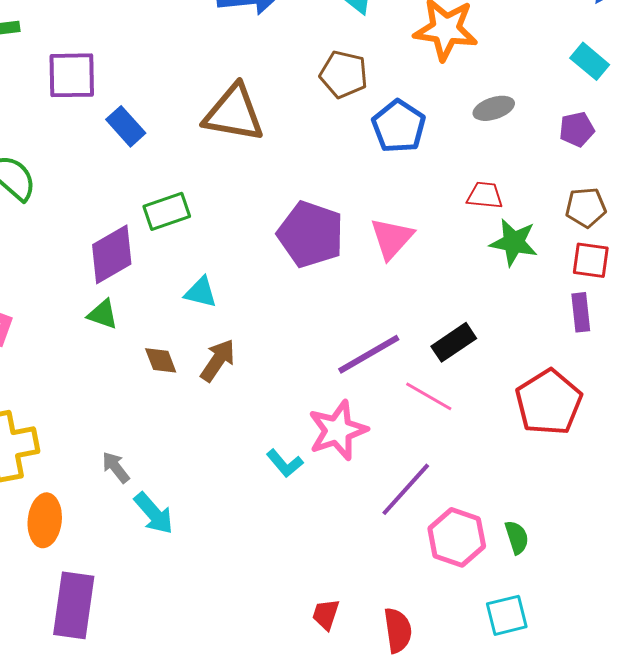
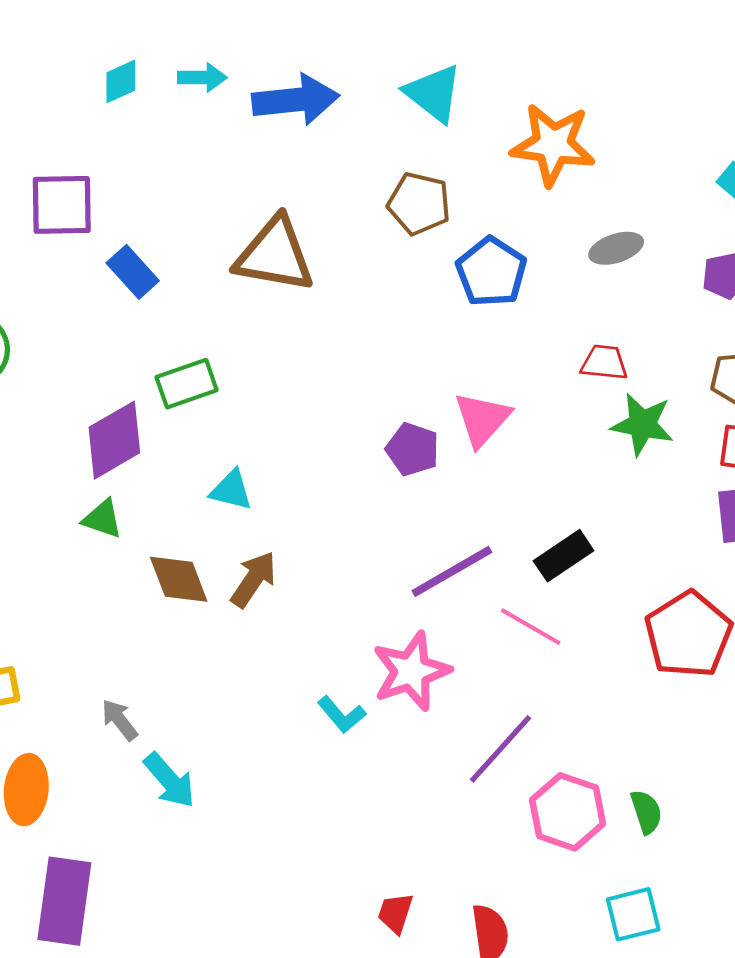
purple pentagon: (311, 234) -> (413, 449), moved, size x0.6
brown diamond: (161, 360) -> (179, 579), size x1.4

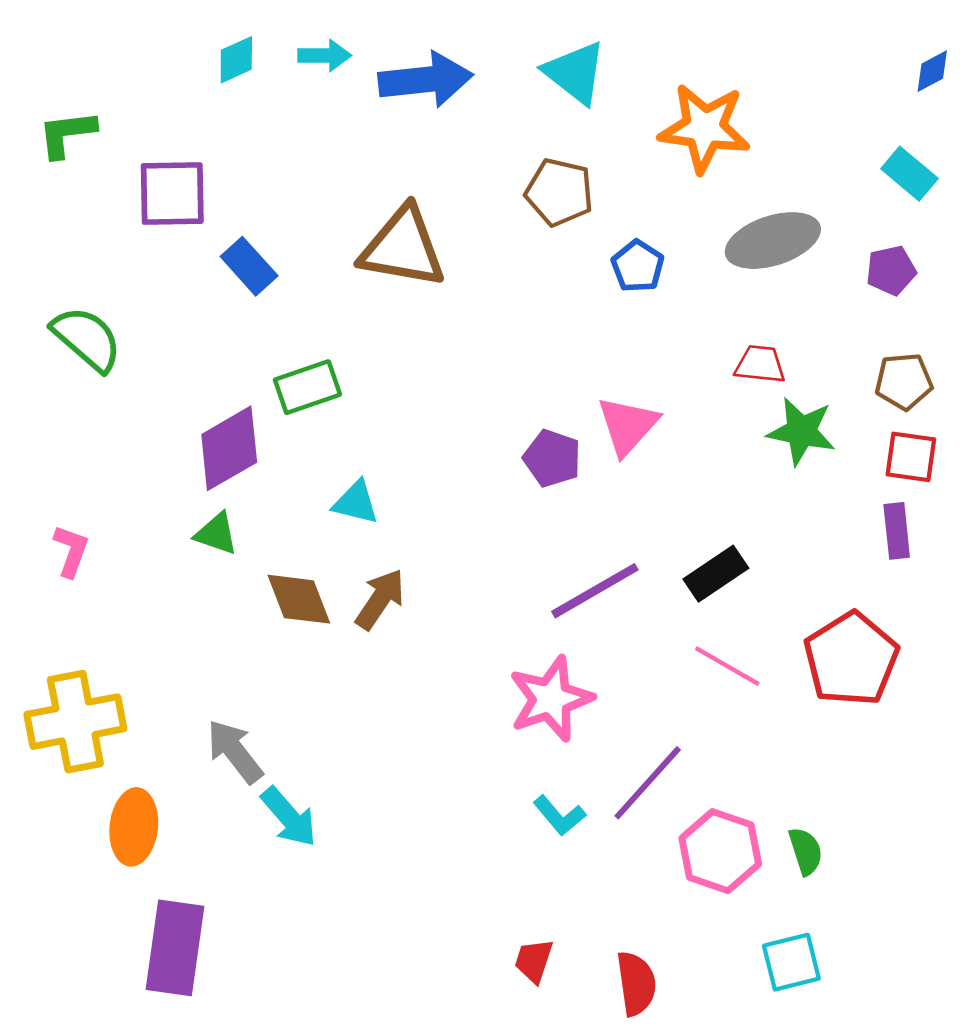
gray ellipse: (616, 248) -> (773, 241), size x1.6
blue pentagon: (491, 272) -> (638, 266), size x0.7
pink line: (531, 627) -> (727, 666), moved
cyan L-shape: (342, 715) -> (559, 816), moved
gray arrow: (120, 720) -> (235, 751), size x1.4

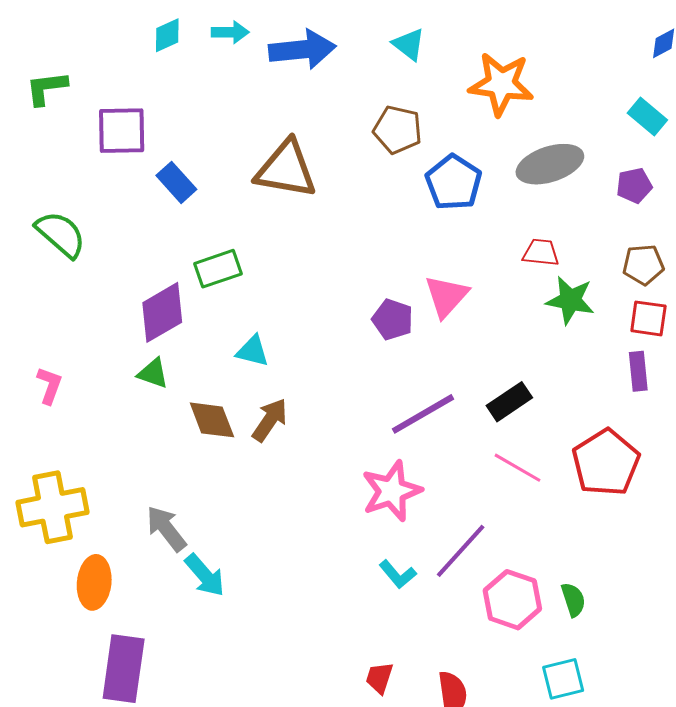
cyan triangle: (575, 73) -> (409, 44), size x0.7
blue pentagon: (638, 266) -> (454, 182), size x1.5

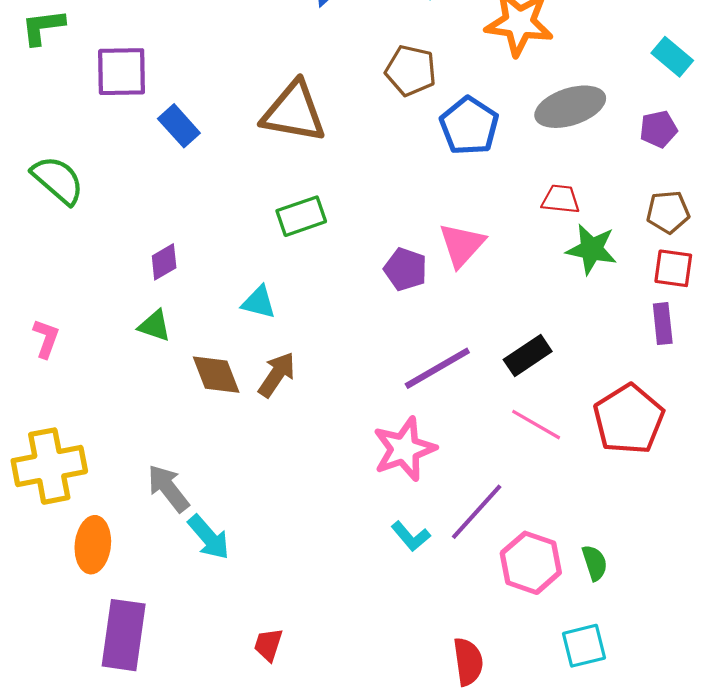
green rectangle: (218, 269) -> (301, 216), moved
purple diamond: (162, 312) -> (164, 262), size x0.6
red trapezoid: (379, 678) -> (268, 645), moved

